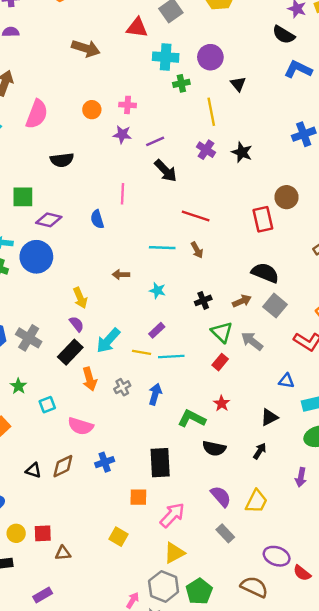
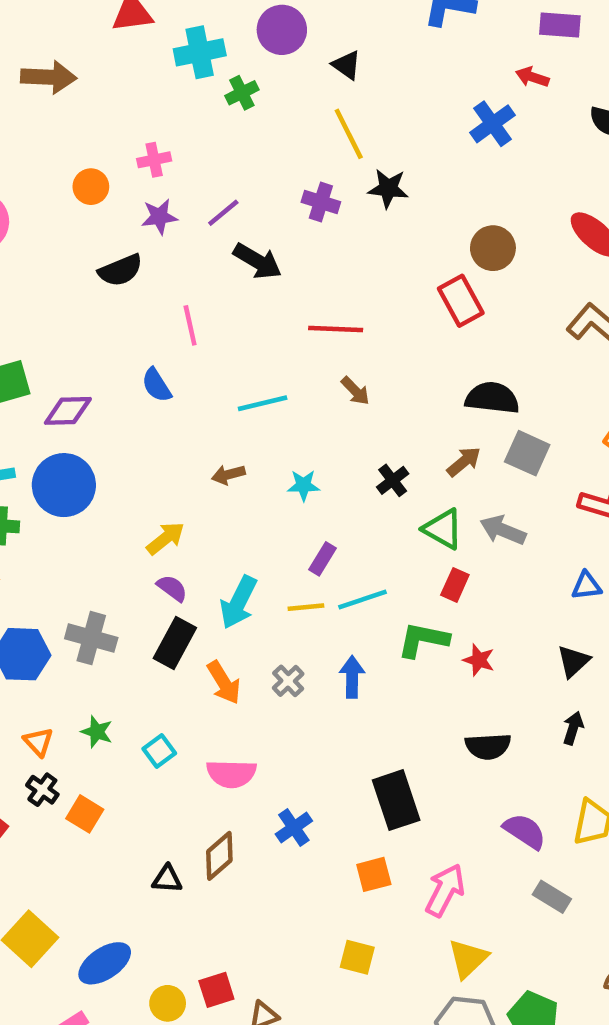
yellow line: (211, 112) -> (349, 134), moved
black semicircle: (62, 160) -> (120, 270), moved
cyan line: (162, 248) -> (263, 403), moved
yellow arrow: (80, 298) -> (165, 538), turned -90
green L-shape: (192, 419) -> (423, 640), moved

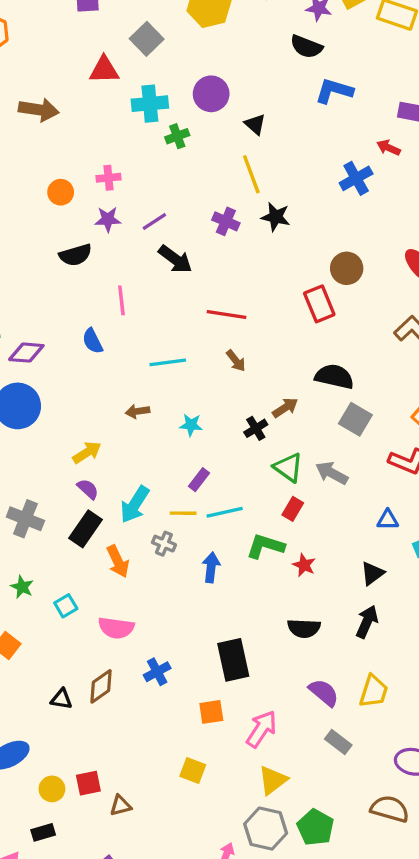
brown arrow: (464, 462) -> (285, 408), moved
gray cross: (288, 681) -> (164, 544), moved, turned -30
black arrow: (573, 728) -> (367, 622), size x1.4

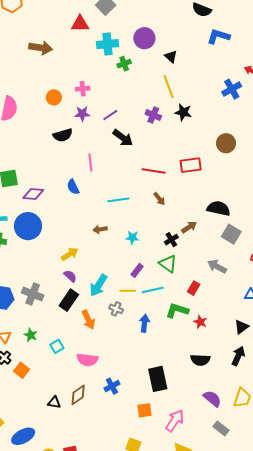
red rectangle: (319, 304) -> (191, 165), moved, turned -75
green triangle: (288, 467) -> (168, 264), moved

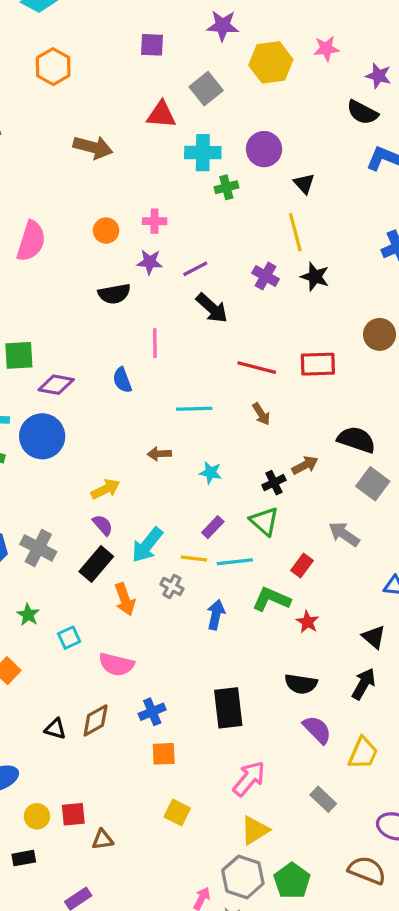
black triangle: (242, 327) -> (374, 637), turned -49
purple semicircle: (212, 399) -> (317, 730), moved
orange square: (145, 410) -> (164, 754), moved

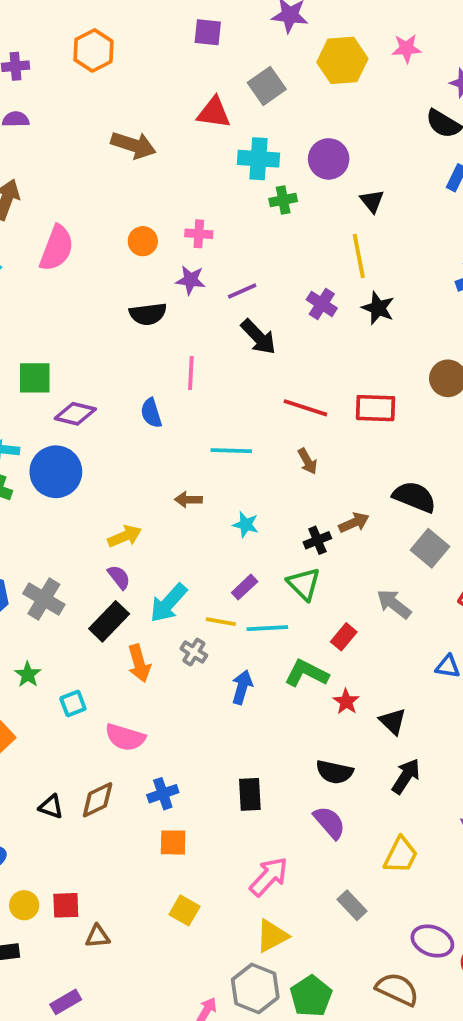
black triangle: (374, 637) -> (393, 721), moved
black rectangle: (228, 708) -> (250, 794), size x0.7
purple semicircle: (317, 730) -> (329, 822), moved

